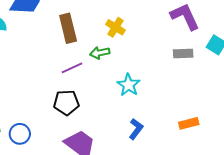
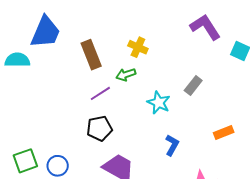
gray rectangle: (183, 53) -> (193, 85), moved, turned -42

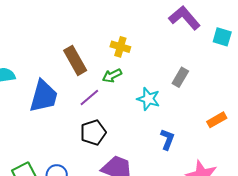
blue trapezoid: (45, 32) -> (44, 96), moved

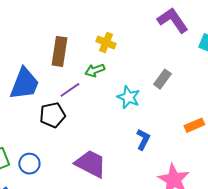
brown rectangle: (75, 60) -> (59, 51), turned 32
black pentagon: (93, 132) -> (52, 115), moved

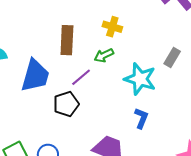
cyan star: (128, 97) -> (140, 79), size x1.4
blue L-shape: (143, 139) -> (141, 118), moved

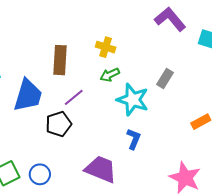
green arrow: (104, 55) -> (110, 75), moved

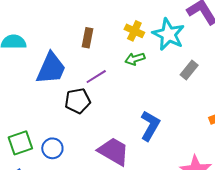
brown rectangle: (60, 60) -> (88, 38), size x0.7
cyan star: (133, 100) -> (168, 34), moved
blue L-shape: (134, 139) -> (150, 126), size x1.4

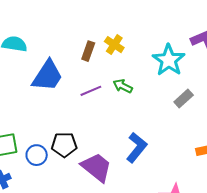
yellow cross: (134, 31) -> (114, 45), moved
green arrow: (135, 59) -> (123, 86), moved, turned 36
black pentagon: (78, 101) -> (64, 145), moved

